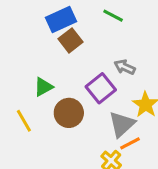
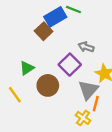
blue rectangle: (61, 20) -> (55, 17), moved
orange line: (130, 143) -> (96, 104), turned -42

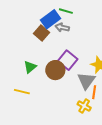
gray arrow: (86, 47) -> (62, 27), moved
brown circle: (48, 85) -> (55, 70), moved
yellow line: (15, 95) -> (22, 92), turned -35

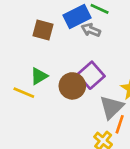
brown square: (42, 33) -> (43, 30), moved, turned -35
yellow line: (22, 92) -> (24, 93), moved

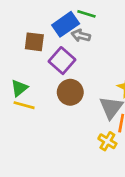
purple square: (91, 75) -> (62, 61), moved
green triangle: (39, 76) -> (19, 88), moved

